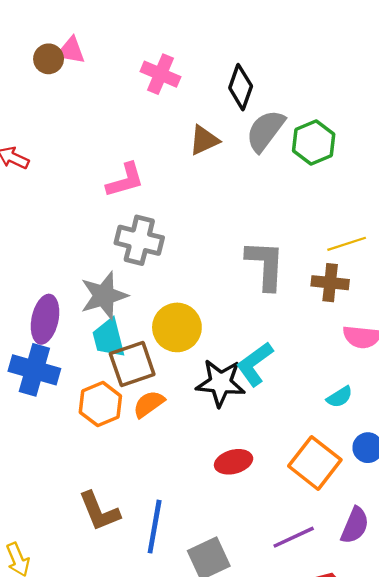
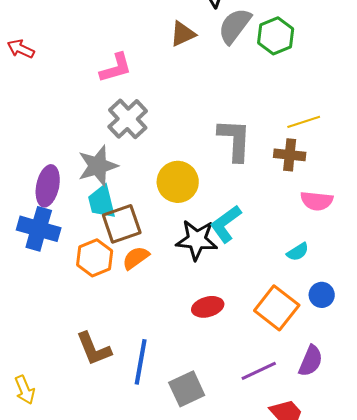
gray cross: (139, 240) -> (128, 119), turned 33
yellow circle: (177, 327) -> (178, 182), moved

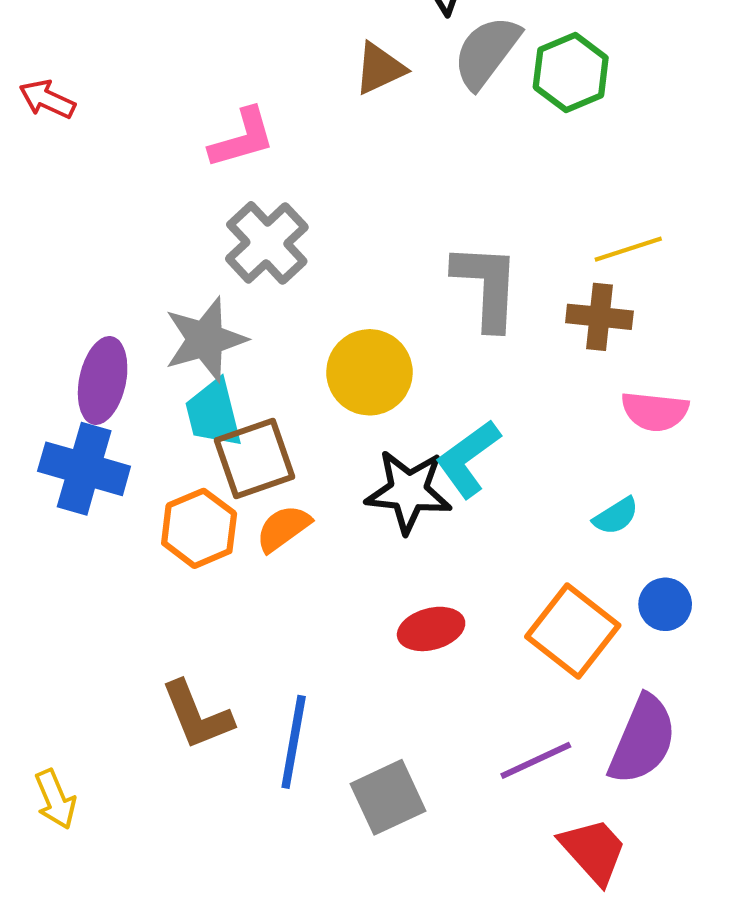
purple semicircle: (311, 361) -> (643, 740), size x1.4

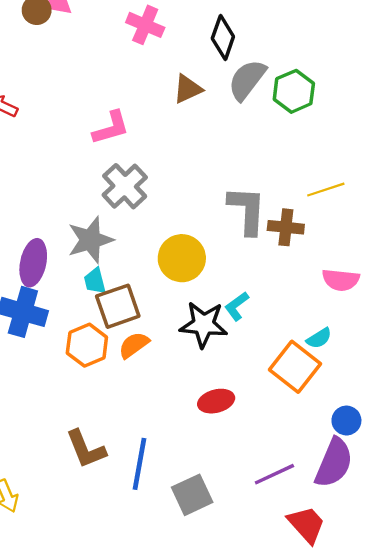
brown cross: (599, 317) -> (286, 227), moved
cyan trapezoid: (213, 413) -> (95, 281), size x0.7
cyan L-shape: (468, 459) -> (237, 306), size x0.7
blue circle: (665, 604) -> (346, 421), moved
orange square: (573, 631) -> (295, 367), moved

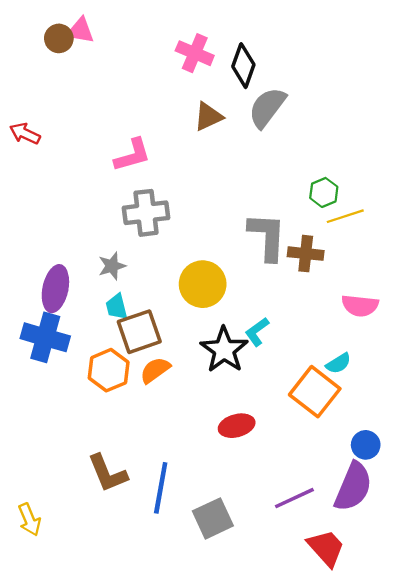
pink cross: (145, 25) -> (195, 53), moved
green hexagon: (294, 91) -> (324, 192), moved, size x0.7
gray cross: (125, 186) -> (146, 213), turned 36
gray star: (90, 240) -> (112, 266), size x0.6
black star: (204, 324) -> (224, 350), turned 30

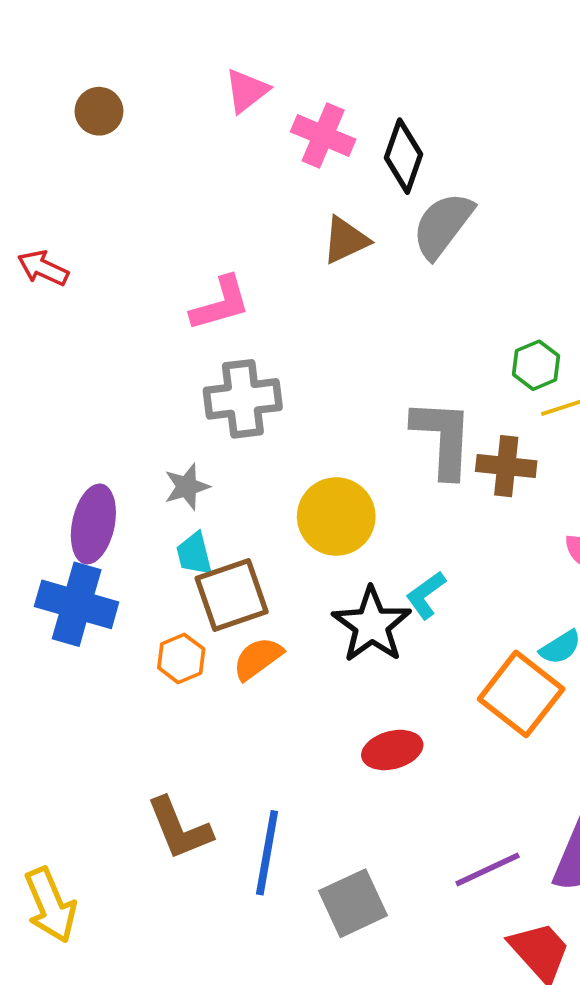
pink triangle: (80, 30) -> (247, 91), moved, turned -48
orange hexagon: (109, 370) -> (181, 658), size x0.7
yellow arrow: (29, 520) -> (50, 905), size x1.4

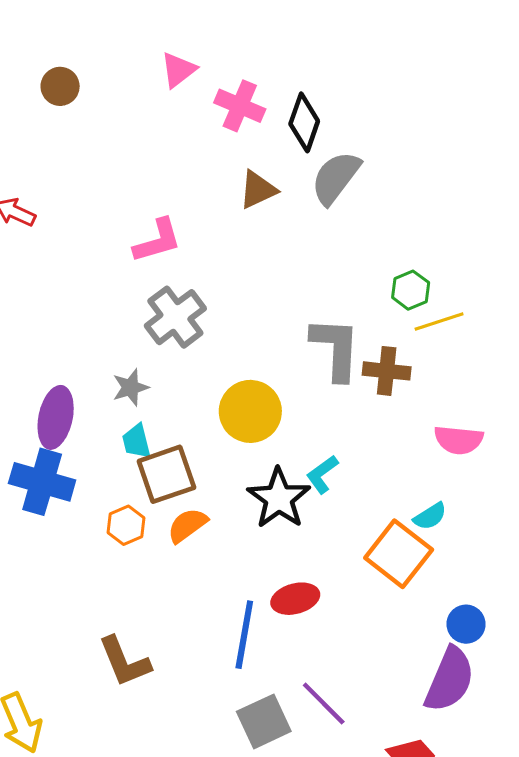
gray cross: (243, 399) -> (175, 317), turned -30
blue line: (267, 853) -> (244, 635), moved
purple line: (488, 870) -> (324, 703), moved, turned 70

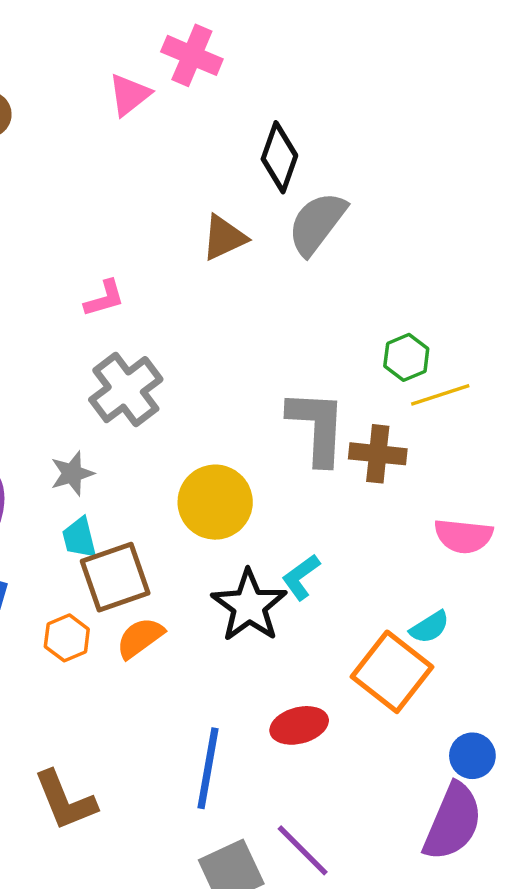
pink cross: (240, 106) -> (192, 55), moved
pink L-shape: (157, 241) -> (104, 298), size x0.7
red ellipse: (295, 599) -> (299, 725), moved

